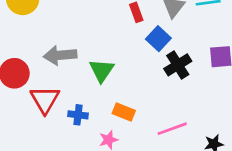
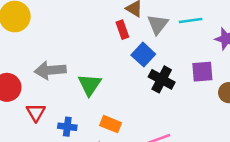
black cross: (178, 65) -> (162, 79), turned -30
red triangle: (45, 100) -> (36, 112), size x0.7

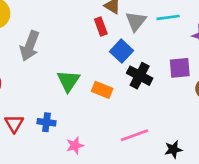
gray arrow: (50, 70) -> (30, 46), moved, turned -64
red triangle: (36, 112) -> (14, 124), moved
orange rectangle: (111, 124) -> (102, 90), moved

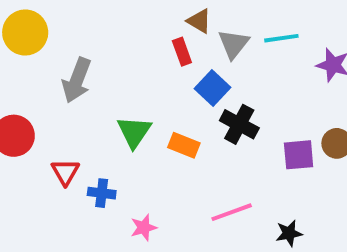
purple square: (180, 68) -> (299, 155), moved
red triangle: (14, 124) -> (65, 172), moved

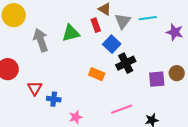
gray arrow: (77, 80) -> (41, 40), turned 140
black cross: (239, 124) -> (126, 63), turned 36
green triangle: (134, 132) -> (71, 33), moved, turned 42

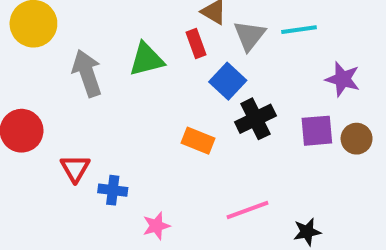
purple star: (175, 32) -> (343, 79), moved
purple square: (157, 79) -> (317, 131), moved

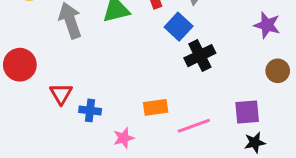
purple square: (317, 131) -> (247, 112), moved
orange rectangle: (198, 141) -> (156, 107), moved, turned -30
black star: (307, 232) -> (255, 143), moved

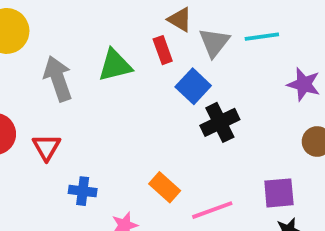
red triangle: (61, 94) -> (46, 147), moved
orange rectangle: (156, 107) -> (165, 187), turned 50

